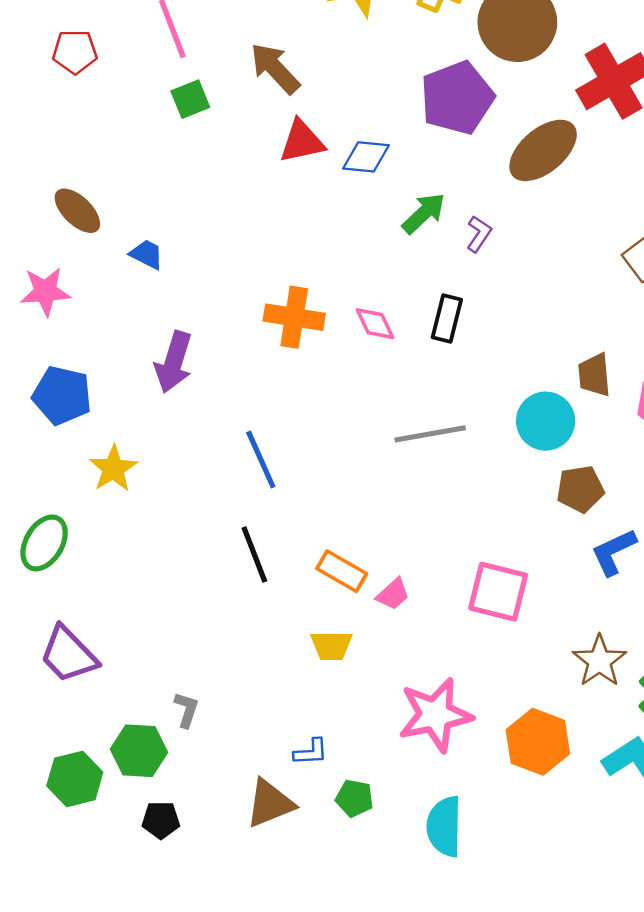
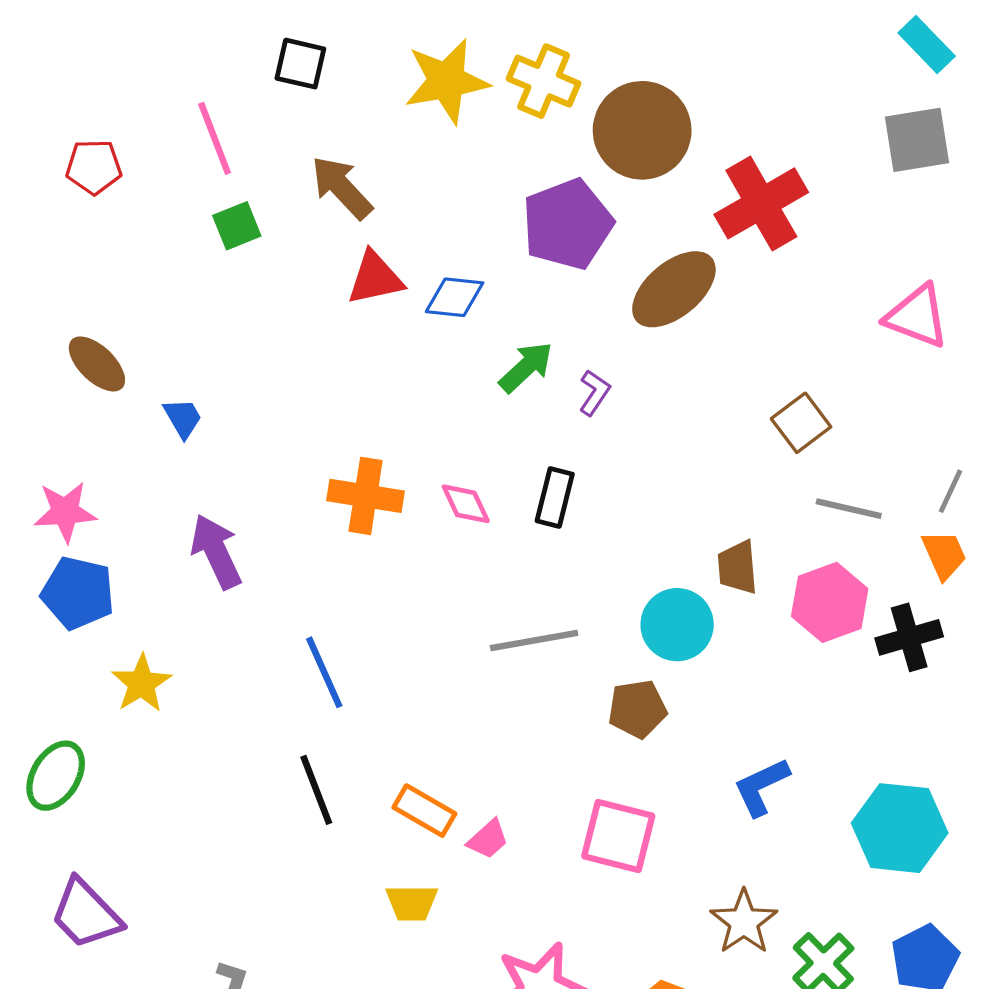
blue trapezoid: (147, 254) -> (183, 418), turned 33
pink star: (45, 292) -> (65, 512), moved
purple arrow: (174, 362) -> (216, 552), turned 138
brown pentagon: (580, 489) -> (637, 709), moved

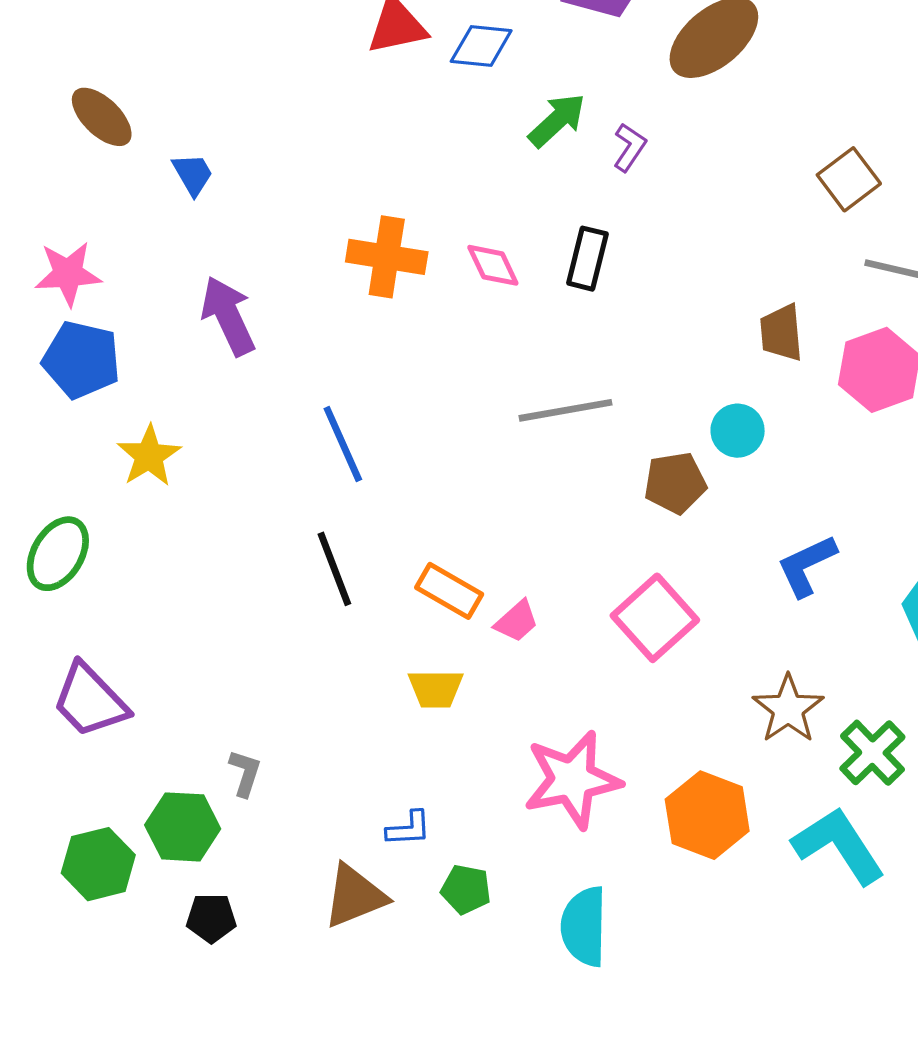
cyan circle: (677, 625) -> (738, 431), moved, size x0.7
pink square: (618, 836) -> (655, 618), turned 34

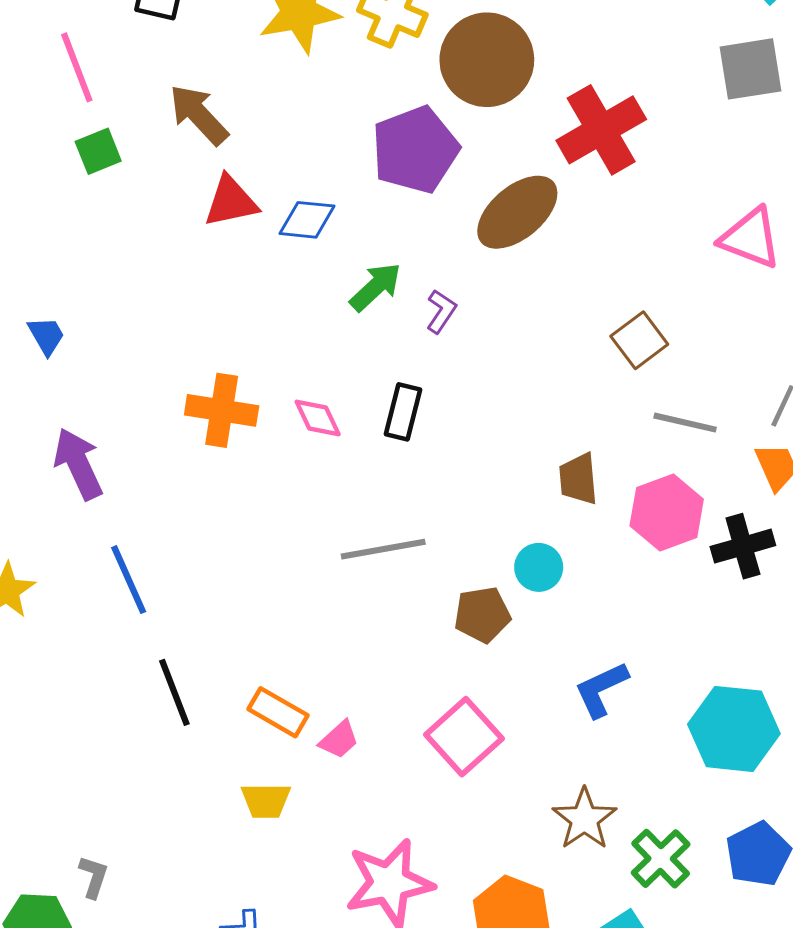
blue line: (343, 444) -> (129, 580), moved

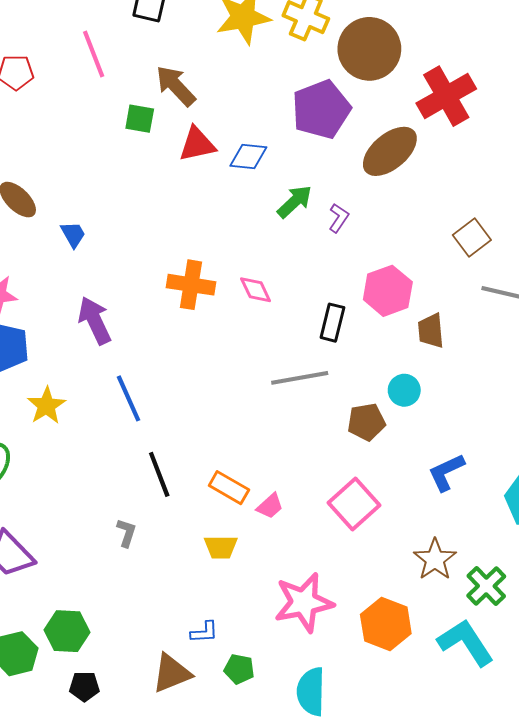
green square: (98, 151) -> (140, 119), moved, turned 32
black rectangle: (403, 412) -> (332, 323), moved
pink hexagon: (667, 513) -> (388, 291), moved
gray L-shape: (94, 877) -> (126, 533), moved

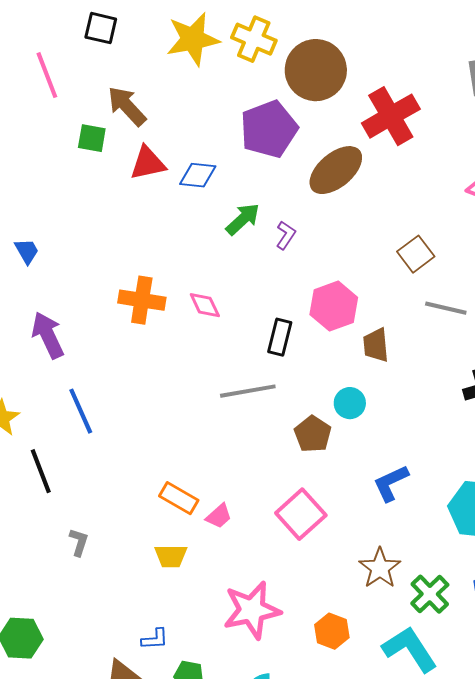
brown pentagon: (366, 422) -> (313, 434), turned -30
black line: (159, 474) -> (41, 471), moved
orange hexagon: (386, 624) -> (332, 631), size x0.7

